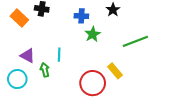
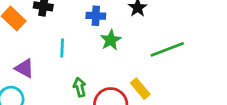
cyan line: (59, 55) -> (62, 48), moved
green arrow: (45, 70) -> (80, 87), moved

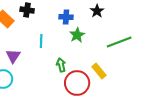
purple triangle: (24, 68) -> (13, 56), turned 35
green arrow: (80, 87) -> (61, 65), moved

